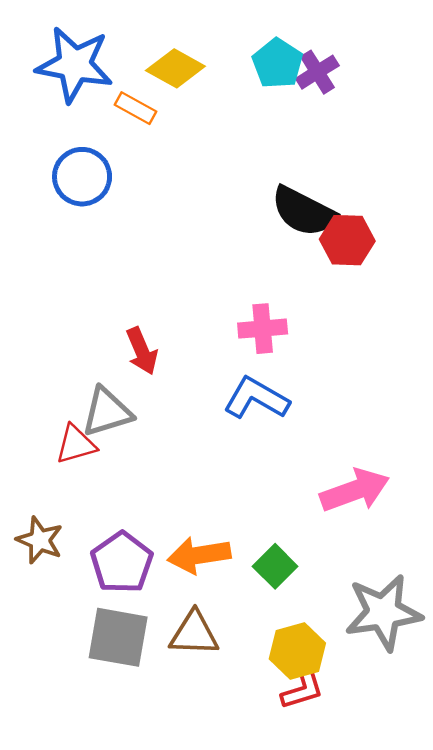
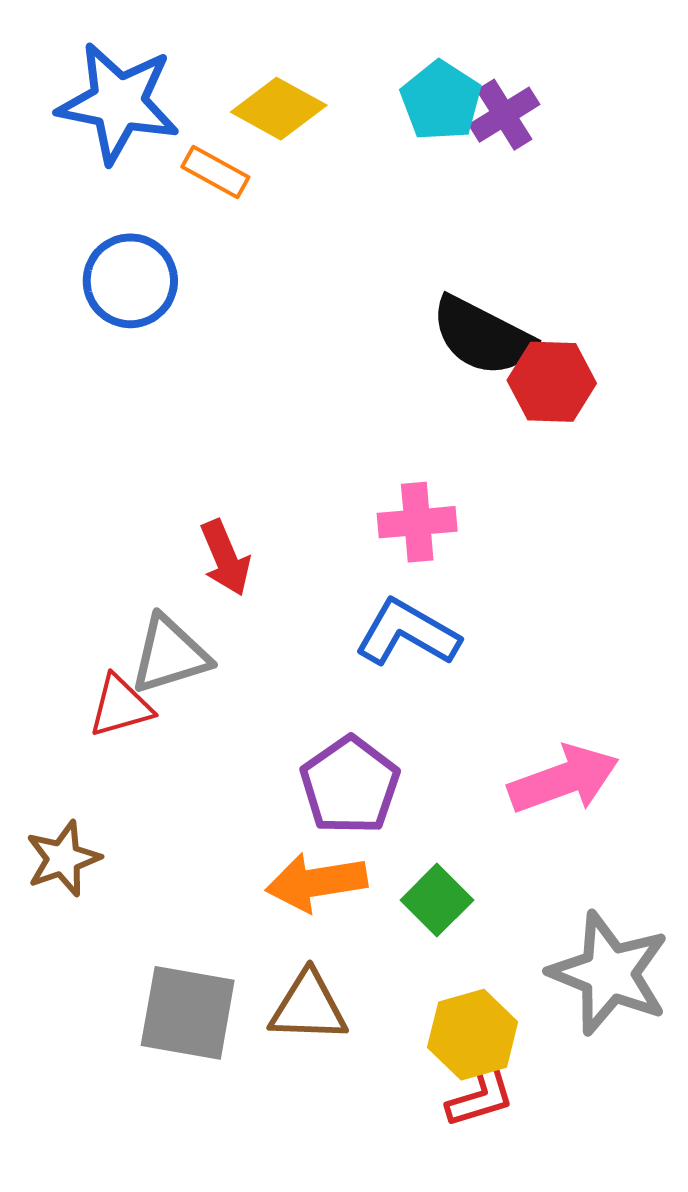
brown star: (40, 540) -> (63, 859), turned 30
purple pentagon: (122, 563) -> (350, 785), moved
gray star: (383, 612) -> (609, 973), turned 30

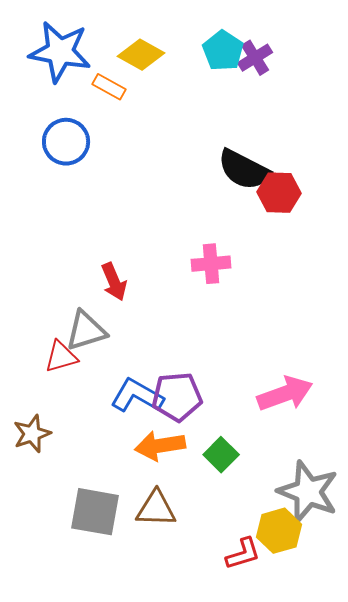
blue L-shape: (407, 633) -> (137, 396), moved
purple pentagon: (350, 785) -> (177, 397), turned 30
yellow hexagon: (473, 1035) -> (279, 531), moved

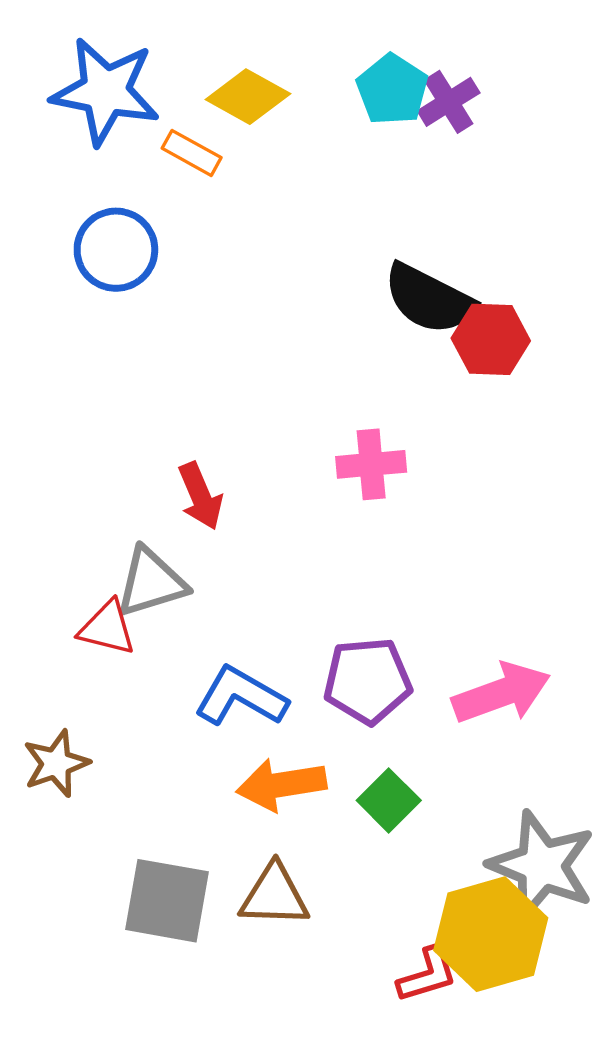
red triangle: (61, 357) -> (107, 628), turned 30
purple pentagon: (177, 397) -> (368, 681), moved
yellow hexagon: (279, 531) -> (491, 934), size x1.4

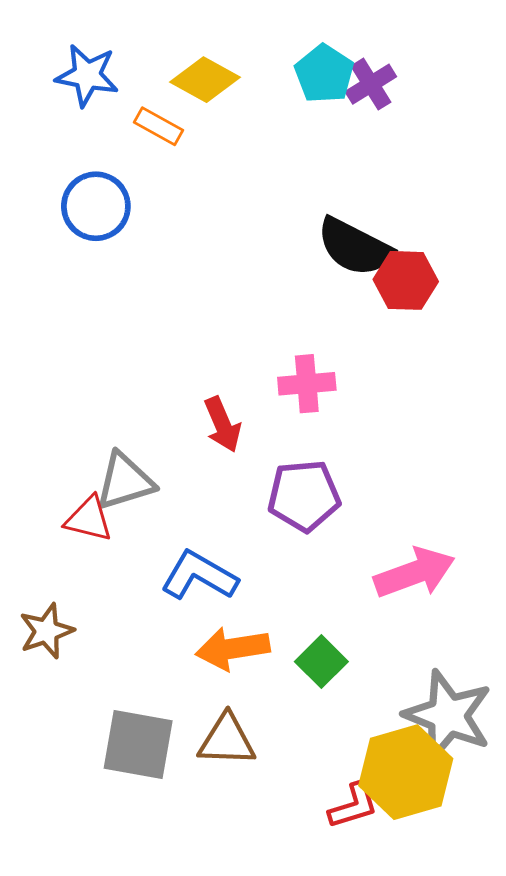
blue star: (105, 91) -> (87, 75), size x0.7
red arrow: (200, 496) -> (222, 424), moved
purple pentagon: (368, 681) -> (304, 496), moved

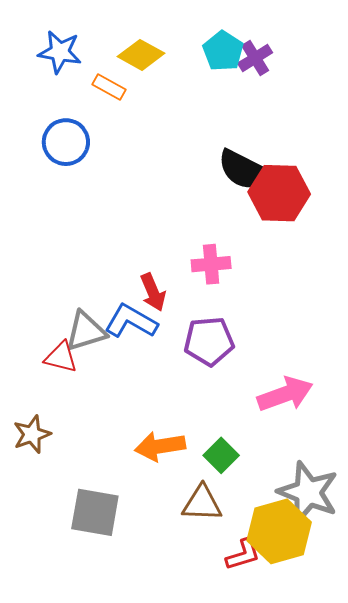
red hexagon: (406, 280) -> (279, 193), size x1.4
blue L-shape: (199, 576) -> (131, 321), moved
brown triangle: (227, 740) -> (202, 503), moved

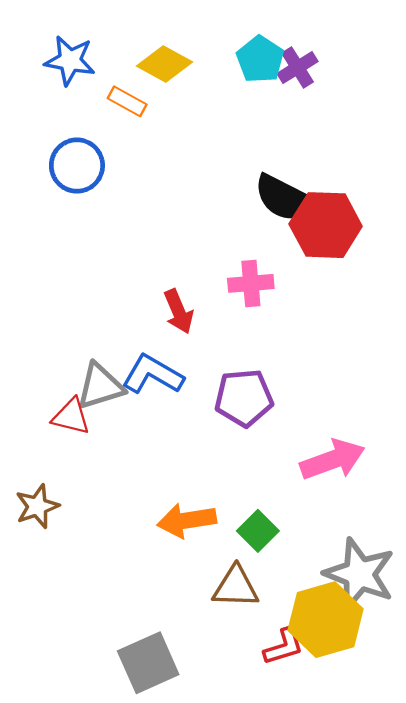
pink cross: (211, 264) -> (251, 283), moved
red arrow: (153, 292) -> (178, 311), moved
gray square: (95, 512) -> (148, 663), moved, turned -34

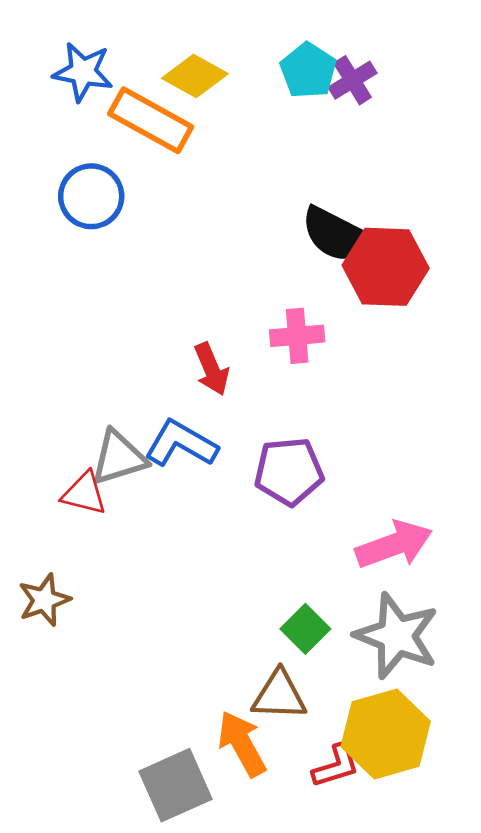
orange rectangle: (127, 101) -> (151, 120), size x1.8
orange arrow: (187, 520) -> (242, 744), moved, turned 70
gray star: (359, 574) -> (397, 636), moved

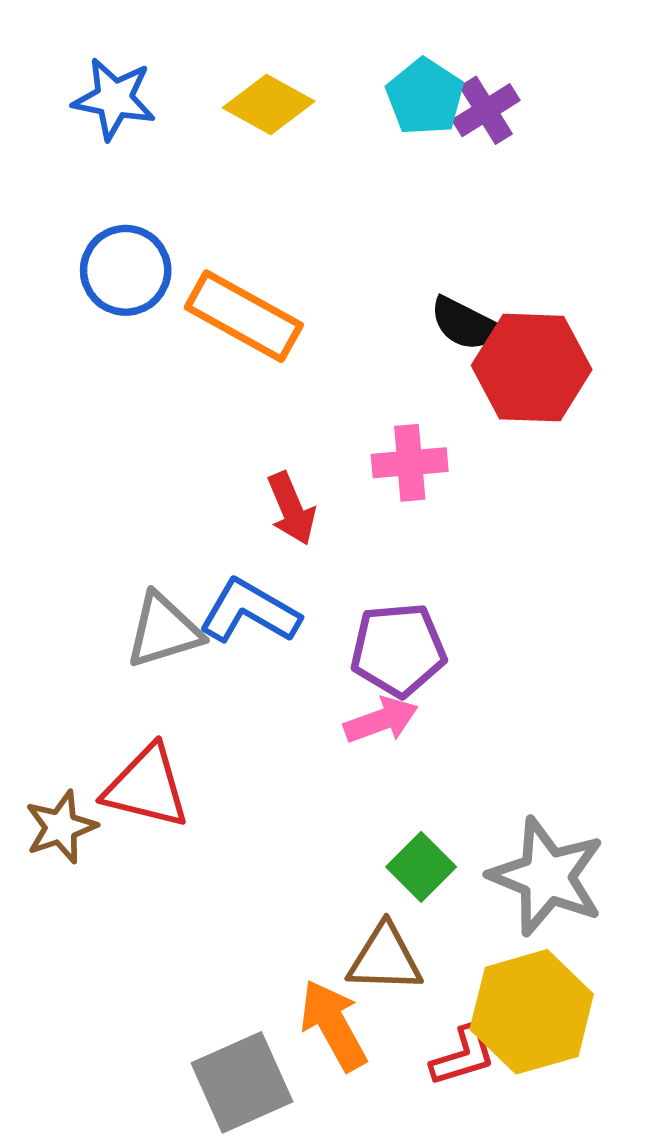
orange rectangle: (151, 120) -> (244, 316), moved
black semicircle: (337, 235) -> (465, 324), size x0.7
red triangle: (84, 493) -> (147, 787), moved, size x1.4
pink arrow: (394, 545) -> (381, 720), moved, size x0.7

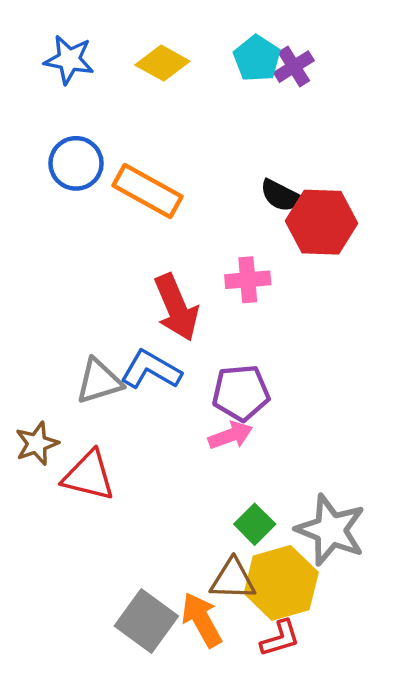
red arrow: (291, 509) -> (176, 307), size x1.5
brown star: (61, 827) -> (37, 443), moved
yellow hexagon: (532, 1012) -> (281, 583), moved
gray square: (242, 1082) -> (146, 621), moved, turned -30

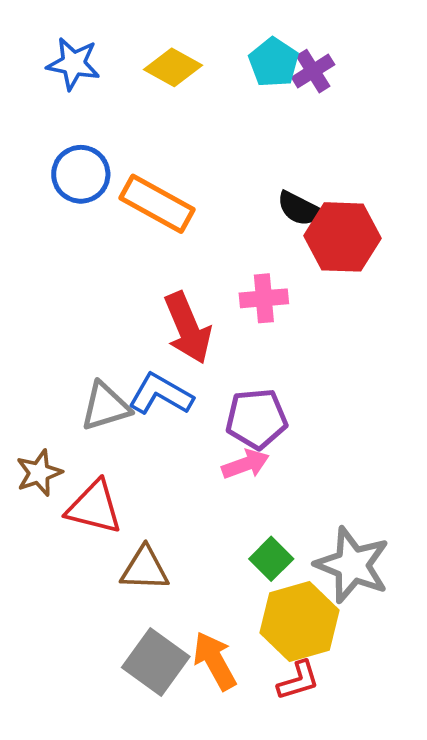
brown triangle: (233, 579) -> (145, 569), moved

